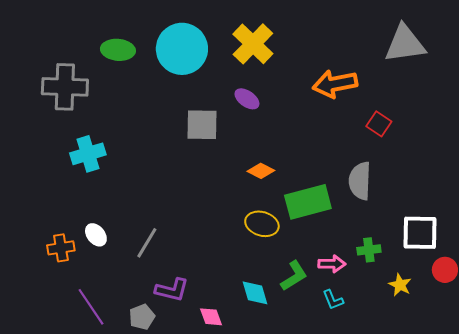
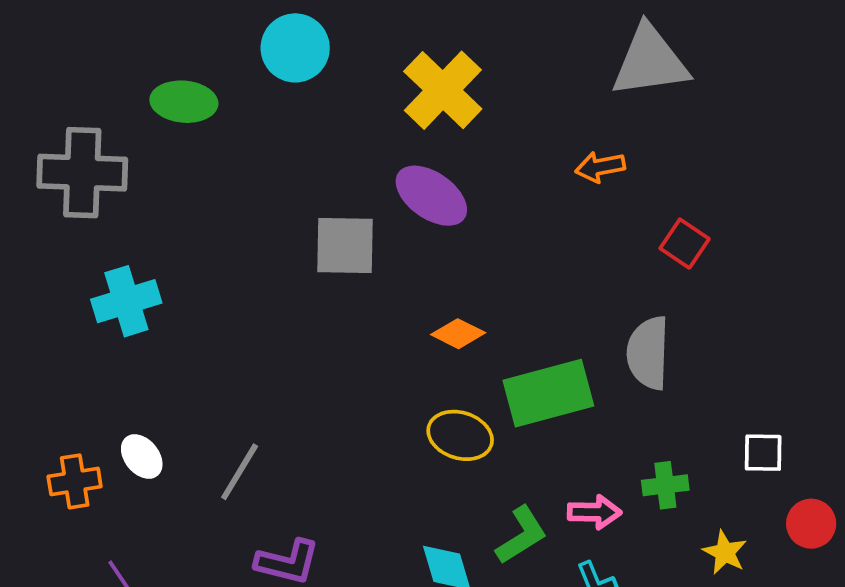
gray triangle: (405, 44) -> (650, 61), moved
cyan circle: (182, 49) -> (295, 48), moved, size x0.7
orange arrow: (335, 84) -> (600, 167), size x0.6
purple ellipse: (247, 99) -> (431, 196), size x1.5
white square: (420, 233) -> (763, 453), size x0.6

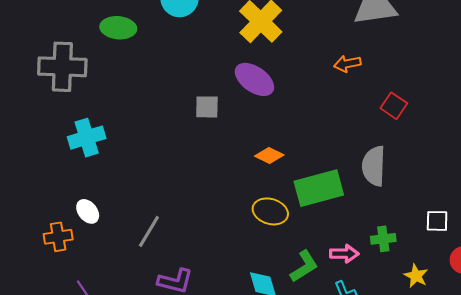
gray square: (345, 246) -> (207, 107), size x0.7
white ellipse: (142, 457) -> (88, 211), moved

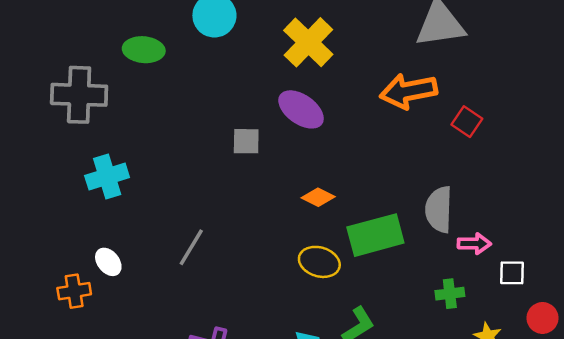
orange arrow: (347, 64) -> (408, 91), size x1.8
red square: (394, 106) -> (467, 122), moved
gray line: (149, 231) -> (191, 247), moved
pink arrow: (344, 254) -> (474, 244), moved

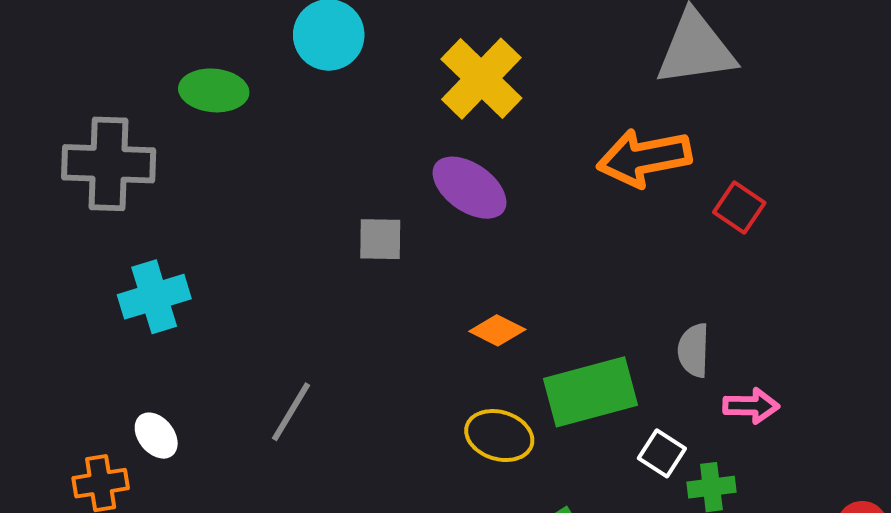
gray semicircle: (439, 209) -> (694, 350), size x0.7
white square: (512, 273) -> (662, 453), moved, turned 32

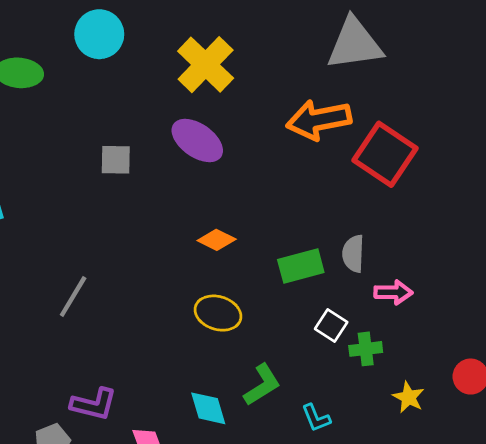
red square: (739, 207) -> (385, 154), size x1.8
gray square: (380, 239) -> (116, 160), moved
green rectangle: (590, 392) -> (301, 266), moved, size x0.7

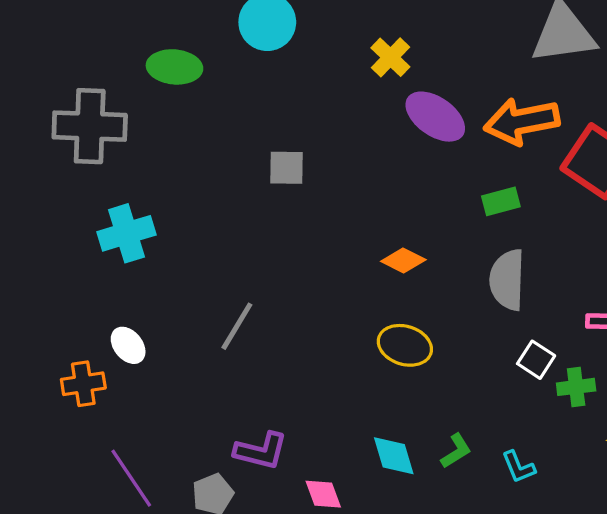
yellow cross: (206, 65) -> (390, 57), size x0.6
purple ellipse: (197, 140) -> (435, 117), moved
gray semicircle: (353, 254) -> (507, 280), moved, size x1.4
green rectangle: (301, 266) -> (501, 201), moved, size x0.7
green L-shape: (262, 385) -> (456, 451), moved, size x0.7

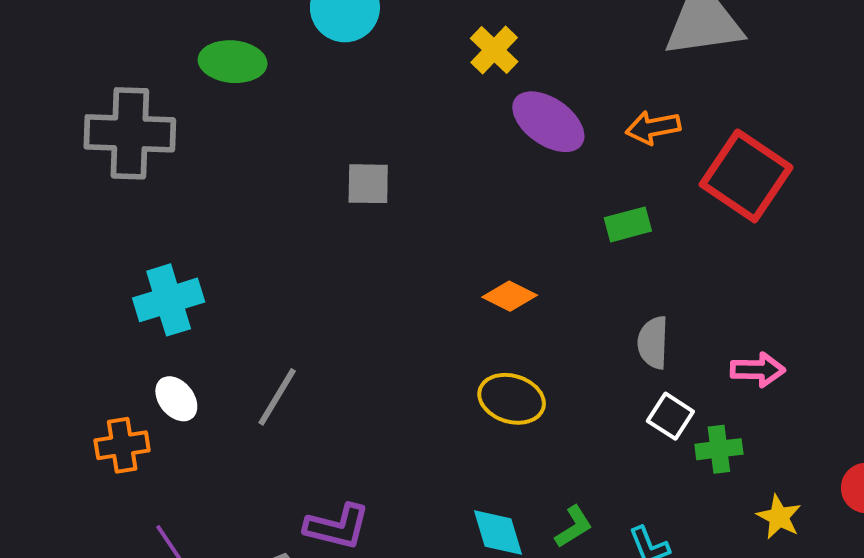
orange arrow: (522, 121) -> (653, 128), size x0.6
cyan cross: (126, 233) -> (169, 300), moved
gray semicircle: (507, 280) -> (653, 343), moved, size x0.7
gray line: (237, 326) -> (277, 397), moved

